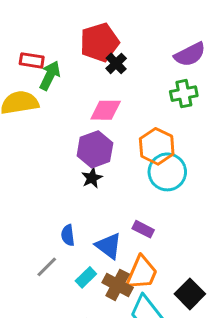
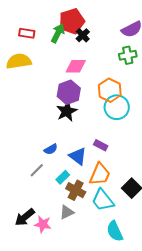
green arrow: (50, 76) -> (58, 33), moved
black star: (92, 178) -> (67, 111), size x1.5
blue semicircle: (68, 235) -> (51, 149), turned -112
brown cross: (118, 285) -> (76, 190), moved

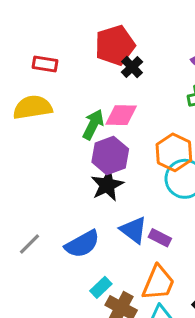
green arrow: (58, 33) -> (93, 124), moved
blue semicircle: (51, 149) -> (82, 244), size x1.6
blue triangle: (78, 156) -> (134, 230), moved
gray line: (37, 170) -> (29, 244), moved

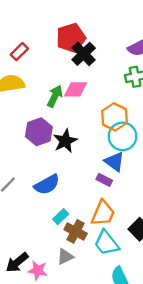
red rectangle: (45, 64) -> (19, 52), turned -54
black cross: (132, 67) -> (84, 54), size x1.5
purple hexagon: (110, 156) -> (39, 132), moved
blue triangle: (134, 230) -> (114, 162), moved

